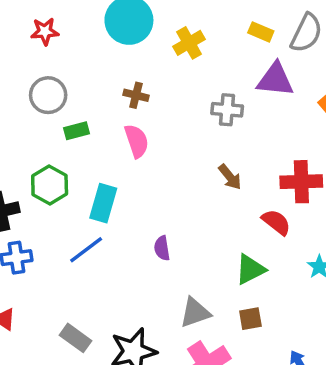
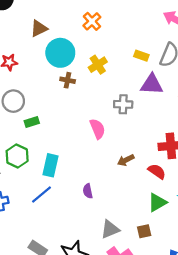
brown cross: (136, 95) -> (68, 80), moved
pink semicircle: (137, 141) -> (97, 129), moved
brown arrow: (230, 177) -> (126, 160), moved, turned 105
green triangle: (250, 269) -> (157, 202), moved

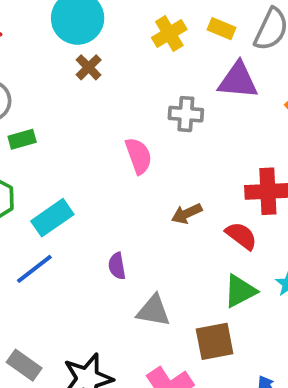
yellow cross: (98, 65) -> (169, 34), moved
brown cross: (68, 80) -> (89, 67), turned 32
cyan rectangle: (50, 165) -> (52, 218), turned 40
gray triangle: (110, 229) -> (153, 311), moved, turned 30
brown square: (144, 231) -> (215, 341), size x1.5

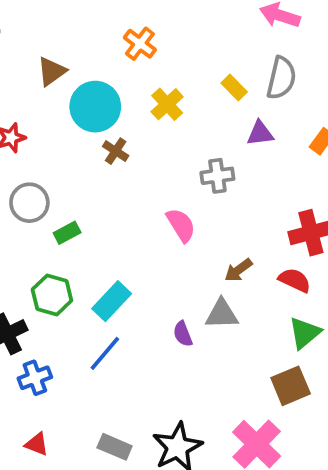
yellow rectangle: (222, 29) -> (234, 88), turned 35
yellow cross: (169, 34) -> (167, 104), moved
purple triangle: (238, 80) -> (260, 133), size x0.7
gray triangle: (153, 311) -> (222, 314), moved

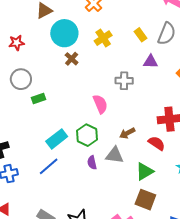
green hexagon: (52, 295) -> (87, 135), moved
green triangle: (305, 333) -> (145, 171), moved
brown square: (291, 386) -> (145, 200), turned 35

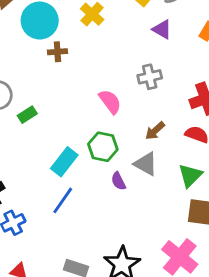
brown cross: (72, 59) -> (57, 52), turned -32
purple triangle: (151, 62) -> (162, 29), turned 42
gray cross: (124, 81) -> (150, 77), moved
gray triangle: (115, 155) -> (146, 164), turned 36

